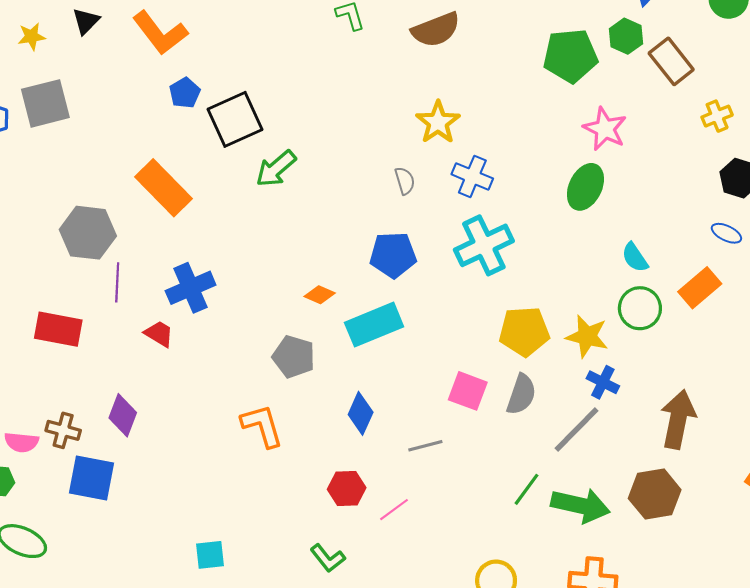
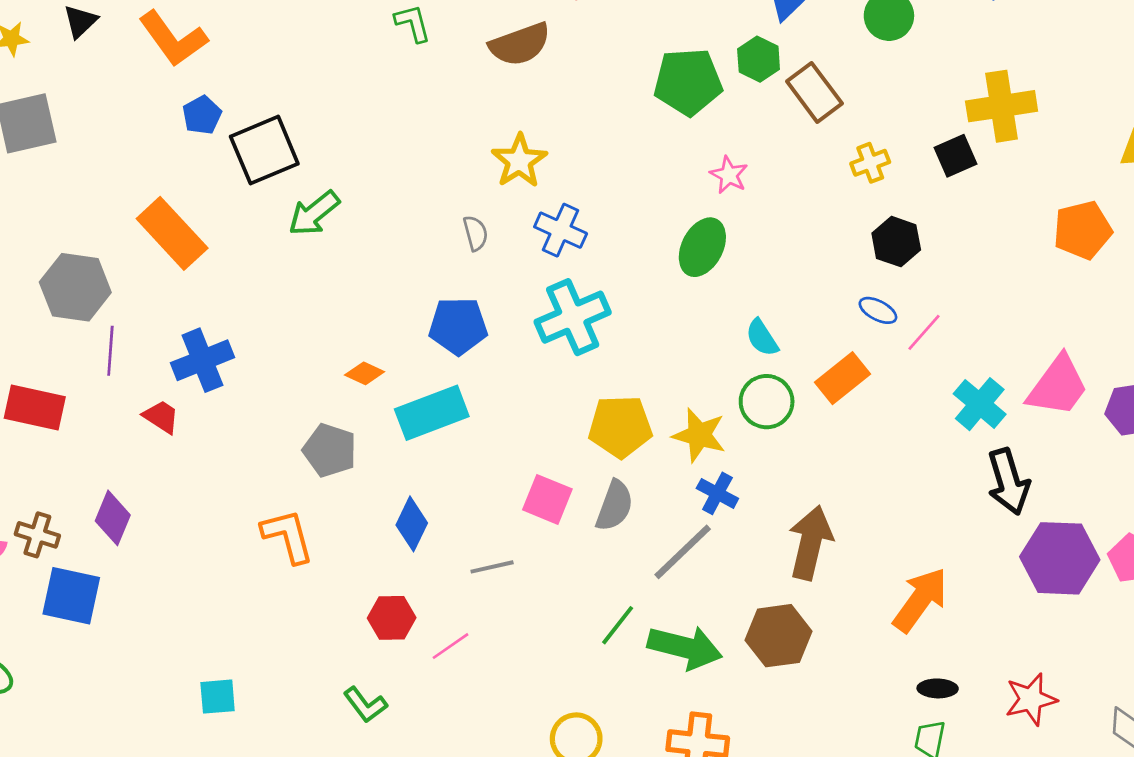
pink star: (605, 129) -> (729, 175), size x0.7

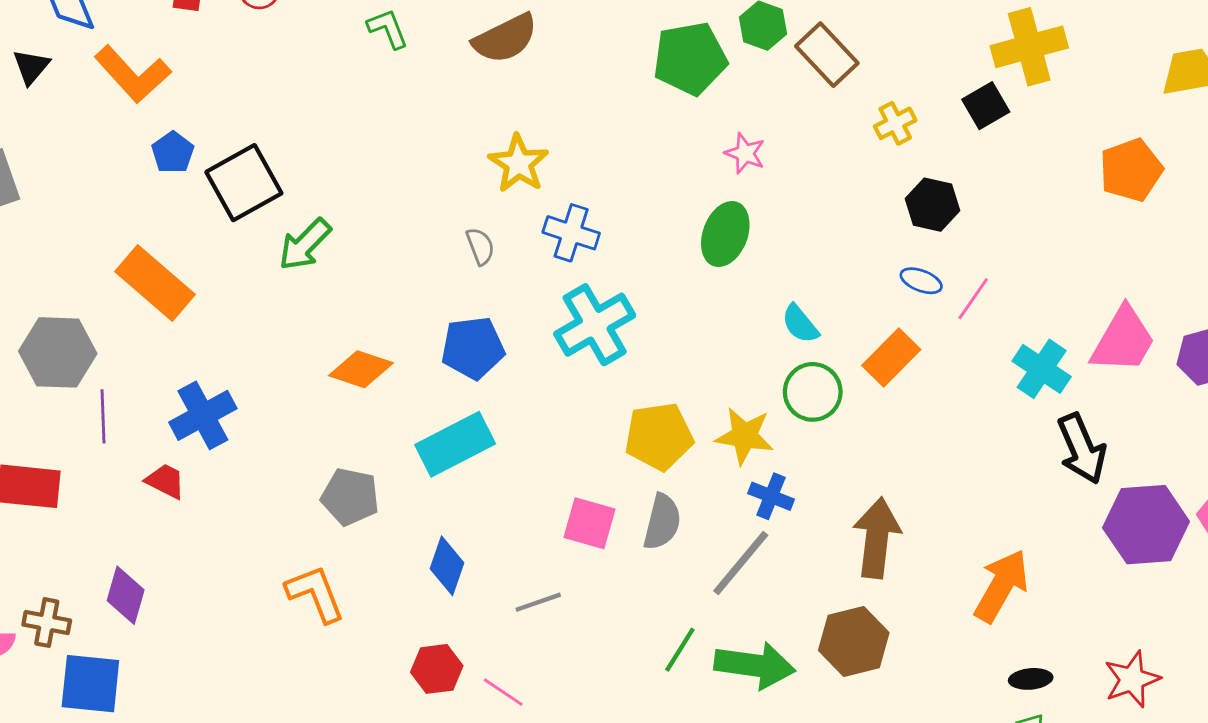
orange diamond: (365, 373) -> (361, 369), moved, size x1.5
pink line: (450, 646) -> (503, 692), turned 75

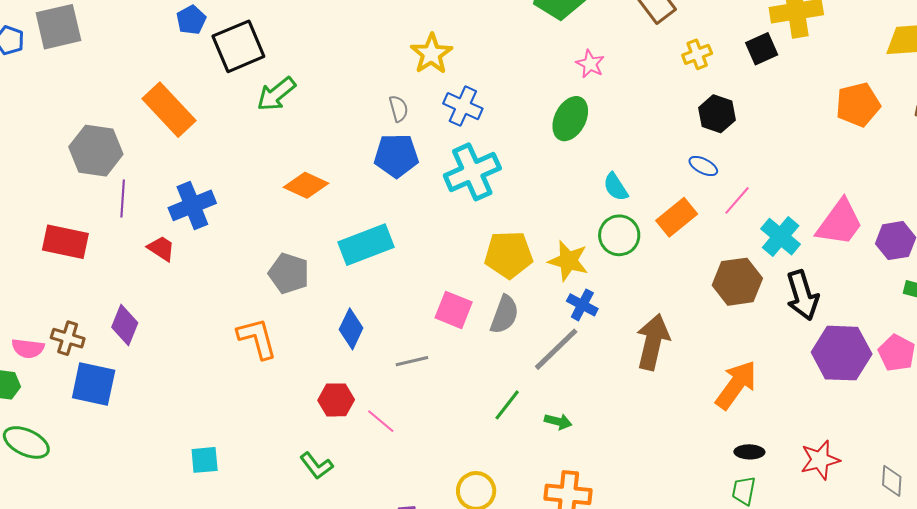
pink line: (973, 299) -> (737, 200), moved
blue pentagon: (473, 348) -> (396, 156), moved
brown hexagon: (854, 641) -> (737, 282), moved
green arrow: (755, 665) -> (558, 422), size x0.5

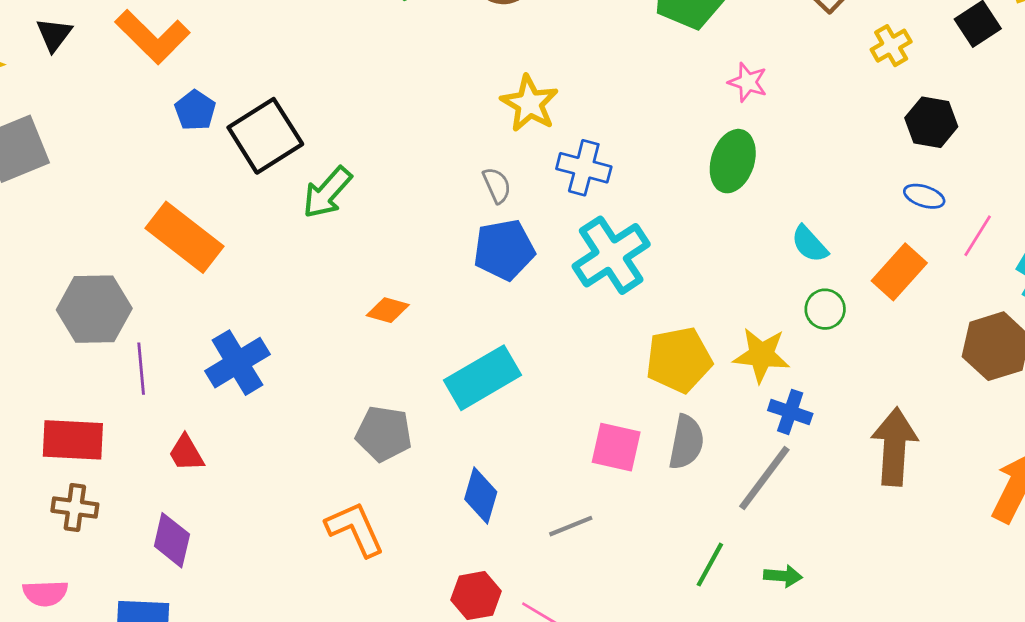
orange diamond: (306, 185) -> (388, 310), size x0.7
green circle: (619, 235) -> (825, 309), size x0.7
red trapezoid: (161, 248) -> (186, 453), moved, turned -144
brown cross: (68, 338) -> (75, 508), moved

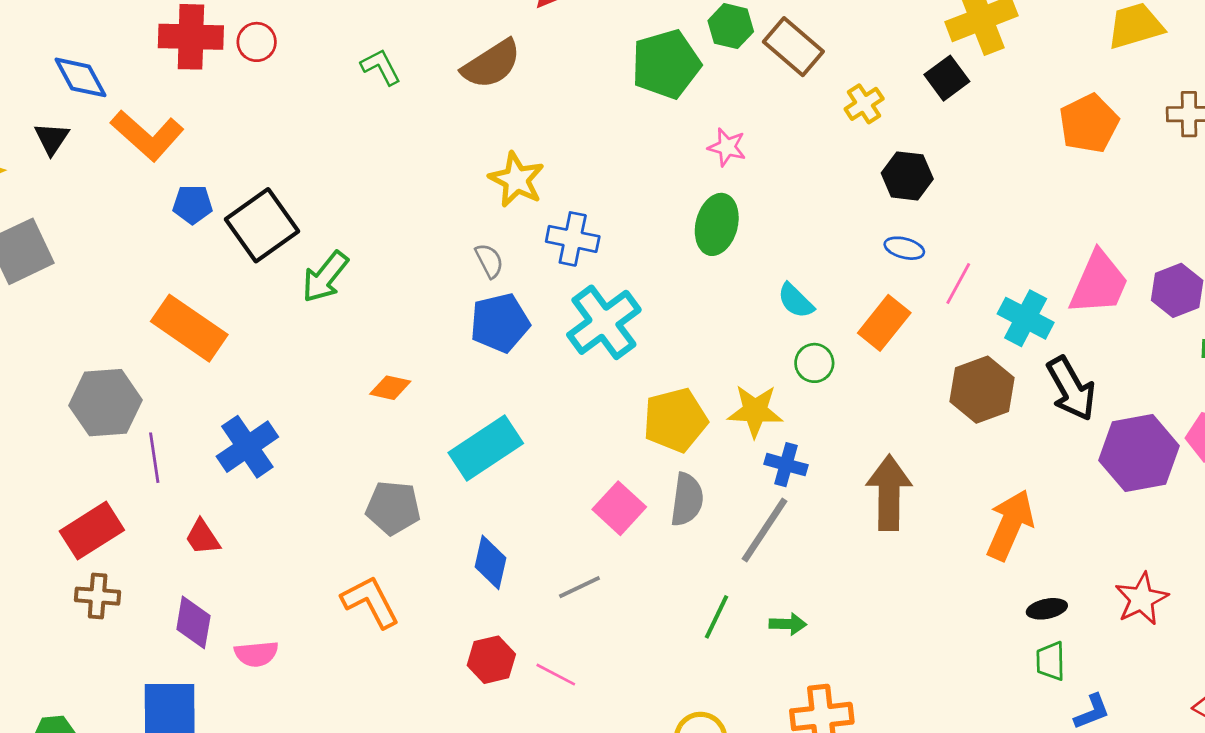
blue pentagon: (195, 110) -> (193, 204), turned -30
red rectangle: (73, 440) -> (92, 531), turned -32
pink square: (616, 447) -> (619, 508), turned 33
pink semicircle: (45, 593) -> (256, 654), moved

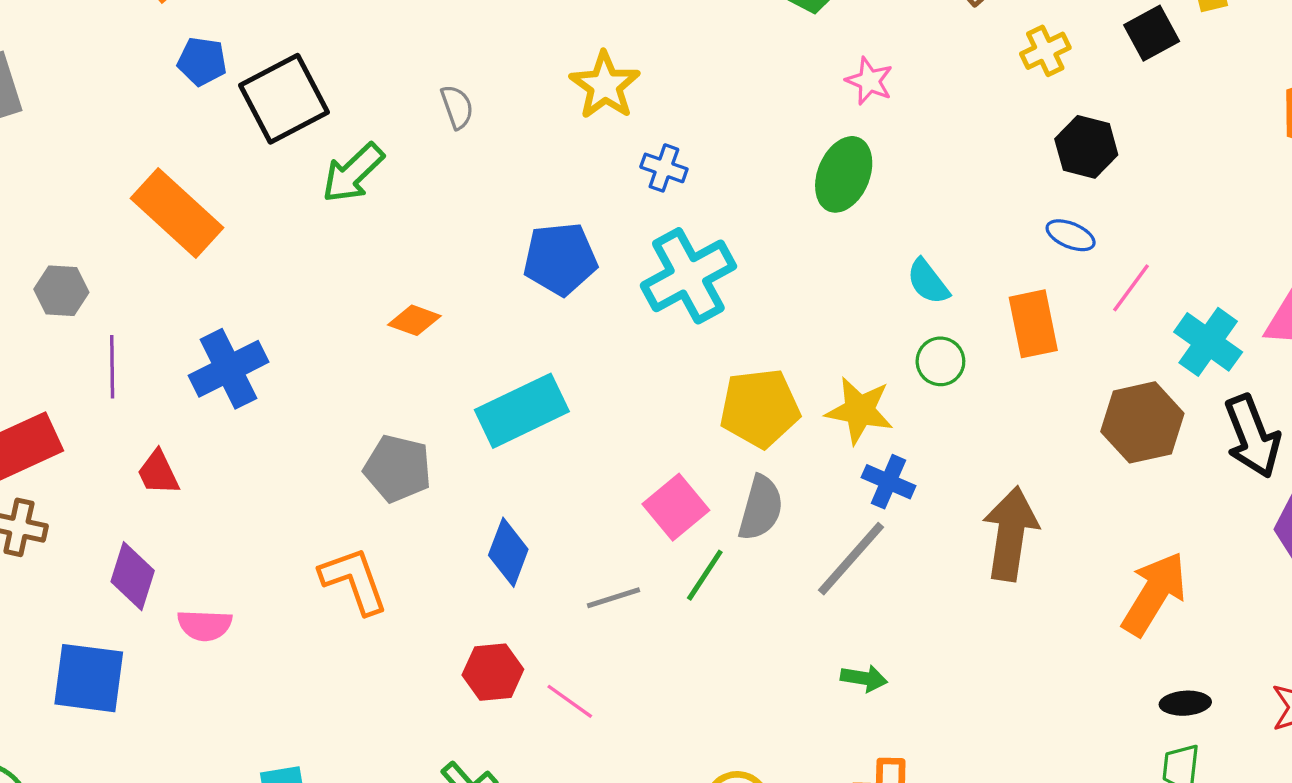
blue cross: (573, 239) -> (664, 168), size x0.7
gray semicircle: (489, 261) -> (457, 107), moved
orange rectangle: (884, 323) -> (1033, 324), turned -58
gray hexagon: (106, 403) -> (61, 291), size x0.6
green line: (716, 617) -> (705, 575), moved

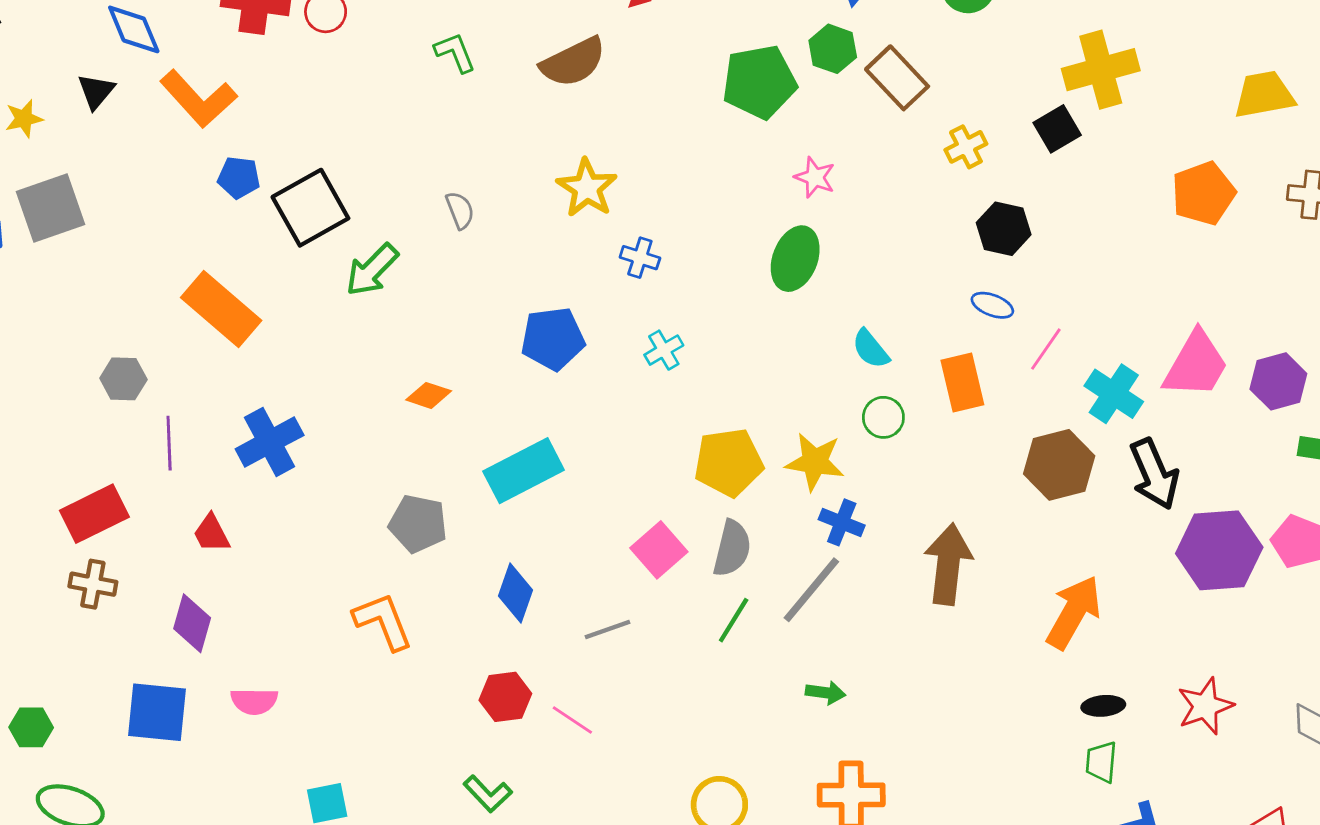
cyan cross: (688, 276) -> (664, 350), size x0.5
green line: (705, 575) -> (734, 620), moved
pink semicircle: (205, 625) -> (254, 701), moved

